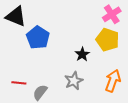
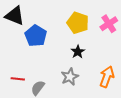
pink cross: (112, 14) -> (109, 24), moved
yellow pentagon: (108, 40) -> (78, 23), moved

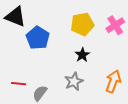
yellow pentagon: (78, 23) -> (82, 24), turned -30

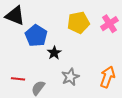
black star: (82, 55) -> (54, 53), moved

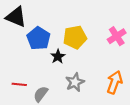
yellow pentagon: (78, 23) -> (75, 37), moved
pink cross: (109, 24) -> (117, 36), moved

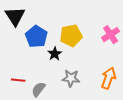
black triangle: (16, 17) -> (15, 16), turned 35
gray star: (75, 82) -> (71, 78), turned 30

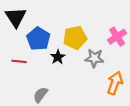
gray star: (71, 78) -> (94, 58), moved
red line: (18, 80) -> (19, 61), moved

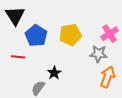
black star: (58, 57) -> (54, 73), moved
gray star: (94, 58) -> (98, 54), moved

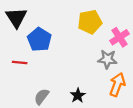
yellow pentagon: (70, 35) -> (90, 22), moved
black star: (54, 73) -> (78, 95), moved

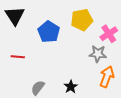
blue pentagon: (39, 39) -> (49, 32), moved

